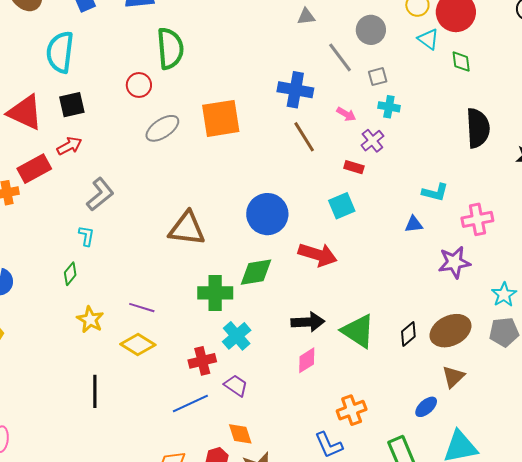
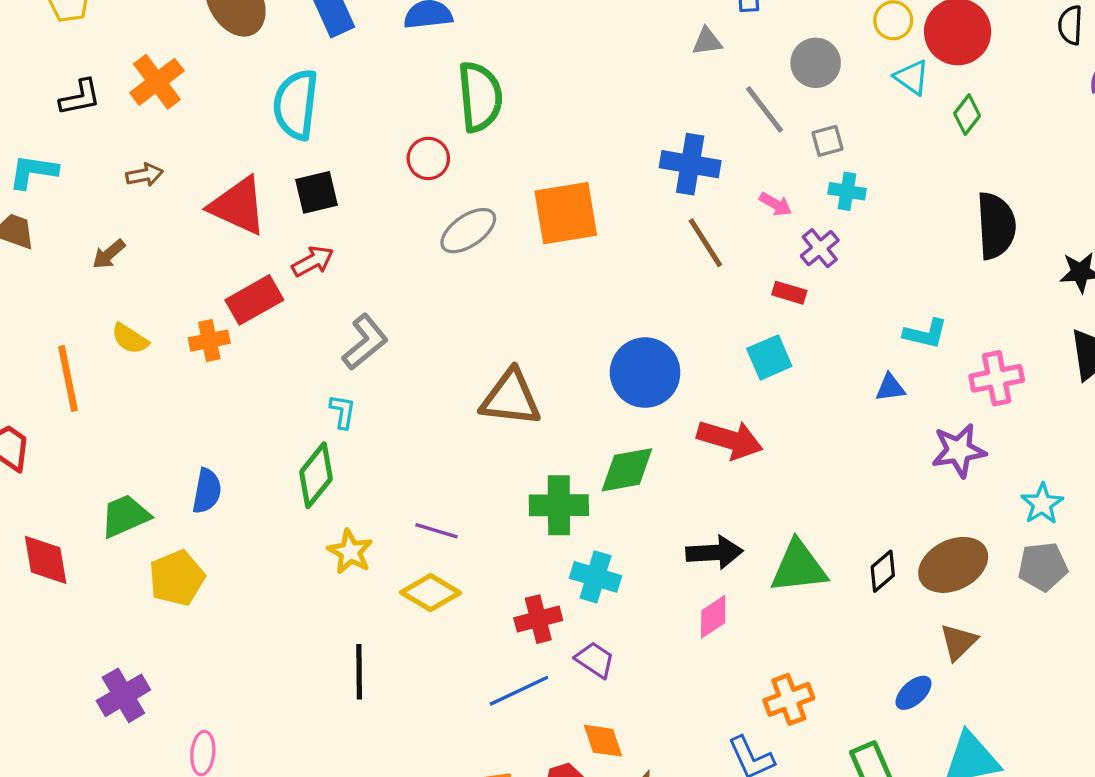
green diamond: (461, 62) -> (967, 115), turned 45
green diamond: (70, 274) -> (316, 475), size x1.6
green triangle: (358, 331) -> (799, 567), turned -39
cyan cross: (237, 336) -> (596, 577), turned -32

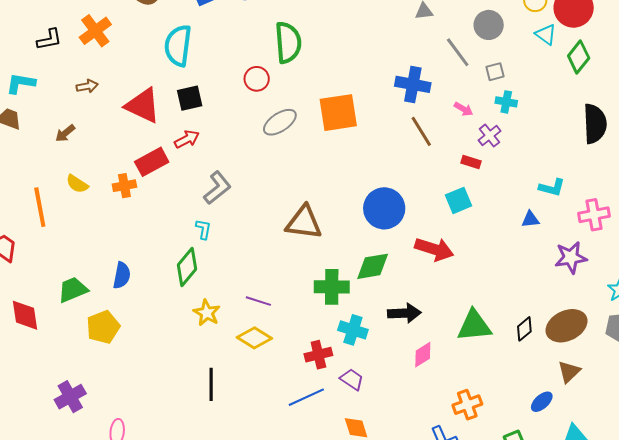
green diamond: (967, 115) -> (579, 57), size x1.4
black arrow: (714, 553) -> (404, 313), moved

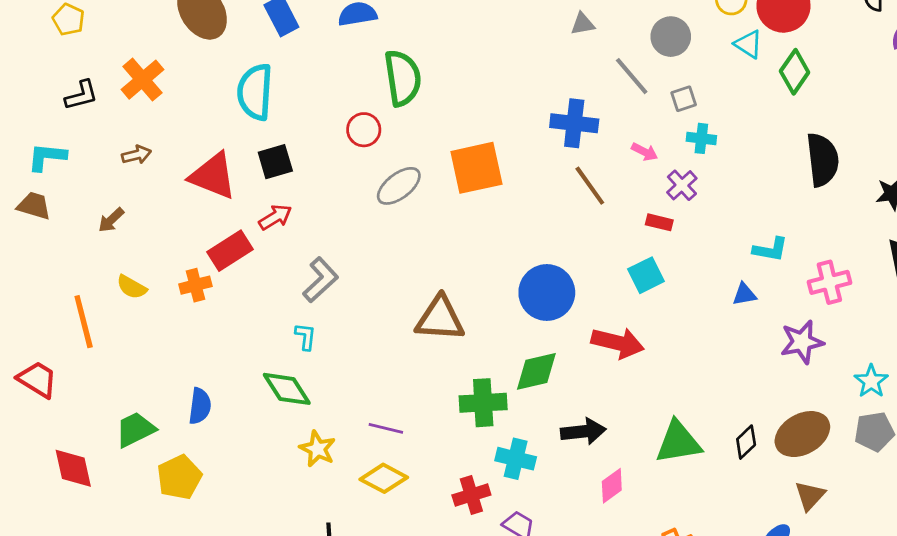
green diamond: (187, 267) -> (287, 389), turned -69

